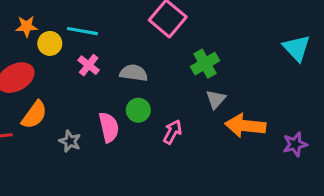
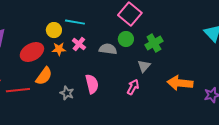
orange star: (27, 26) -> (59, 49), moved
gray triangle: (216, 99) -> (144, 66), moved
green circle: (138, 110) -> (126, 39), moved

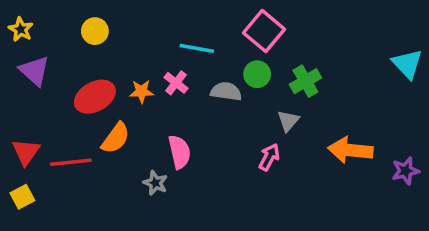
cyan line: (75, 22) -> (197, 48), moved
yellow circle: (54, 30) -> (95, 31), moved
pink semicircle: (92, 84) -> (179, 152), moved
gray star: (67, 93) -> (155, 183), moved

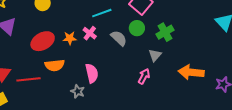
cyan line: (197, 48) -> (102, 13), turned -30
gray semicircle: (226, 91) -> (119, 38), turned 36
orange semicircle: (116, 138) -> (55, 65), turned 48

